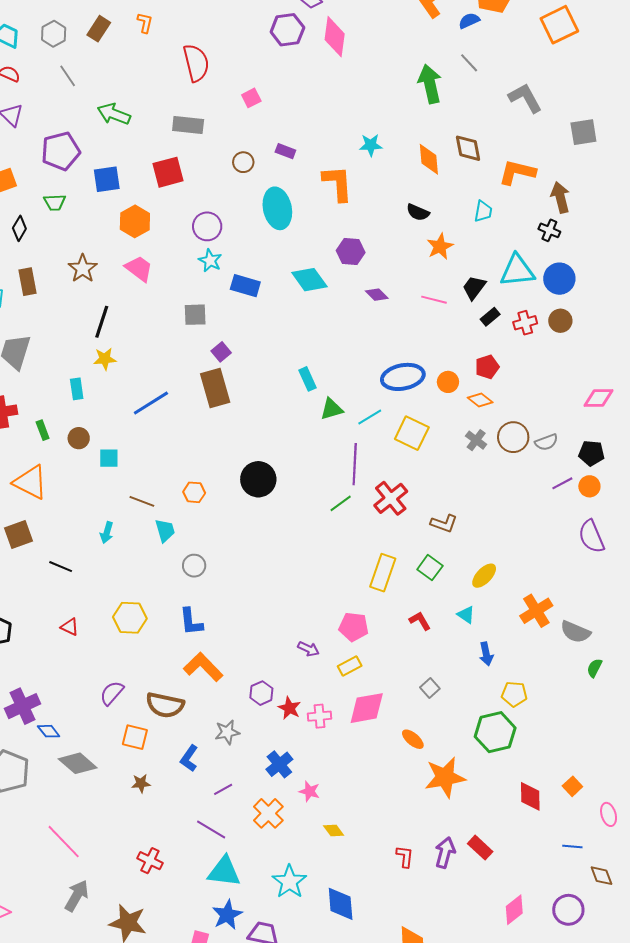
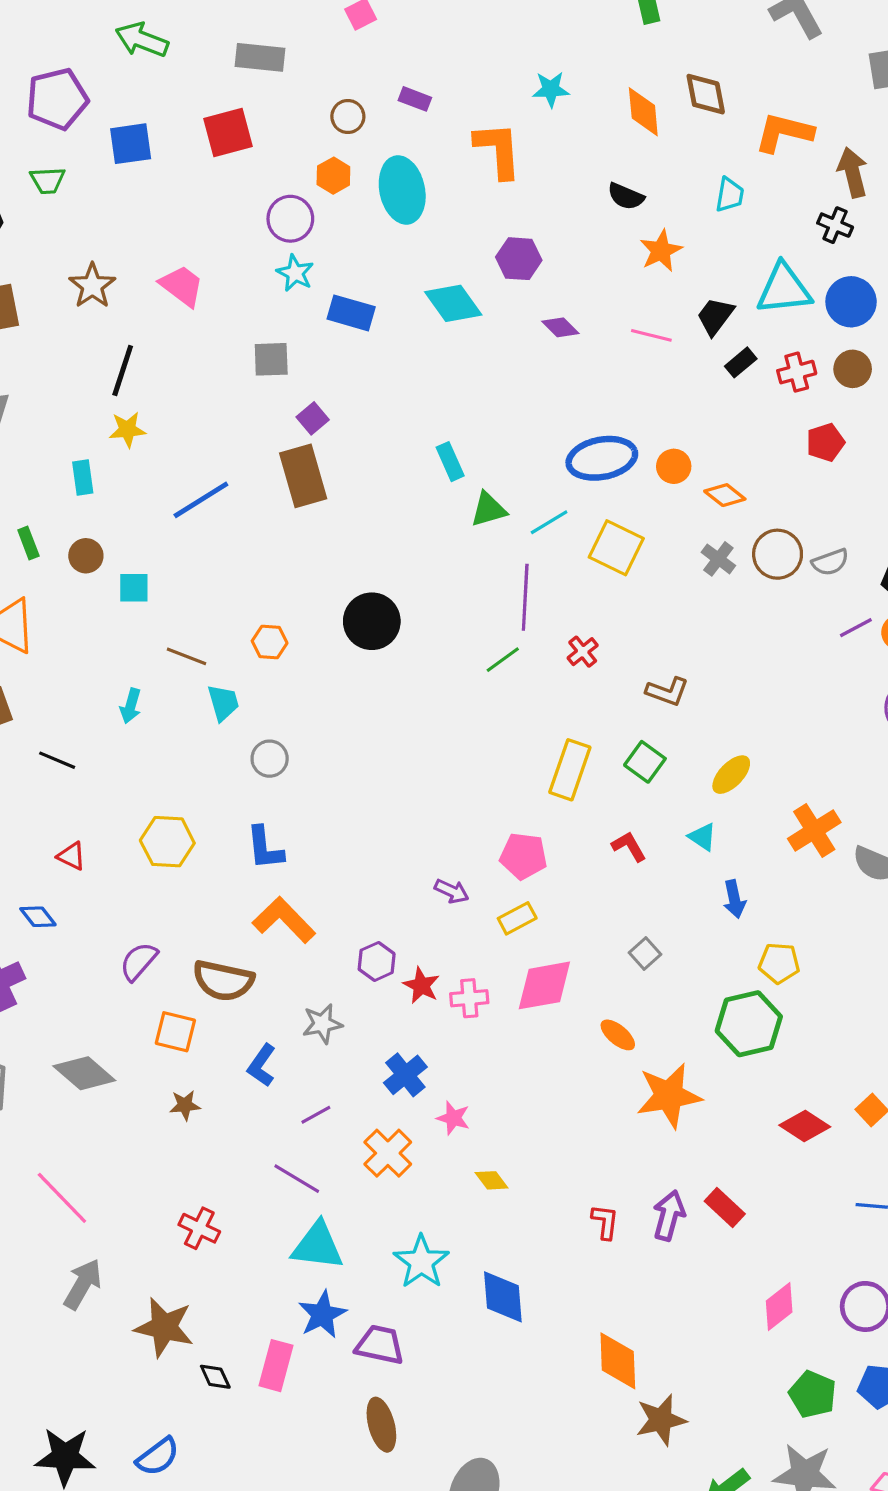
orange hexagon: (135, 221) -> (333, 176), moved, size x0.7
red pentagon: (487, 367) -> (825, 442), moved
red cross: (391, 498) -> (583, 652), size x0.6
blue diamond: (49, 731) -> (38, 917), moved
red diamond: (530, 796) -> (805, 1126), turned -56

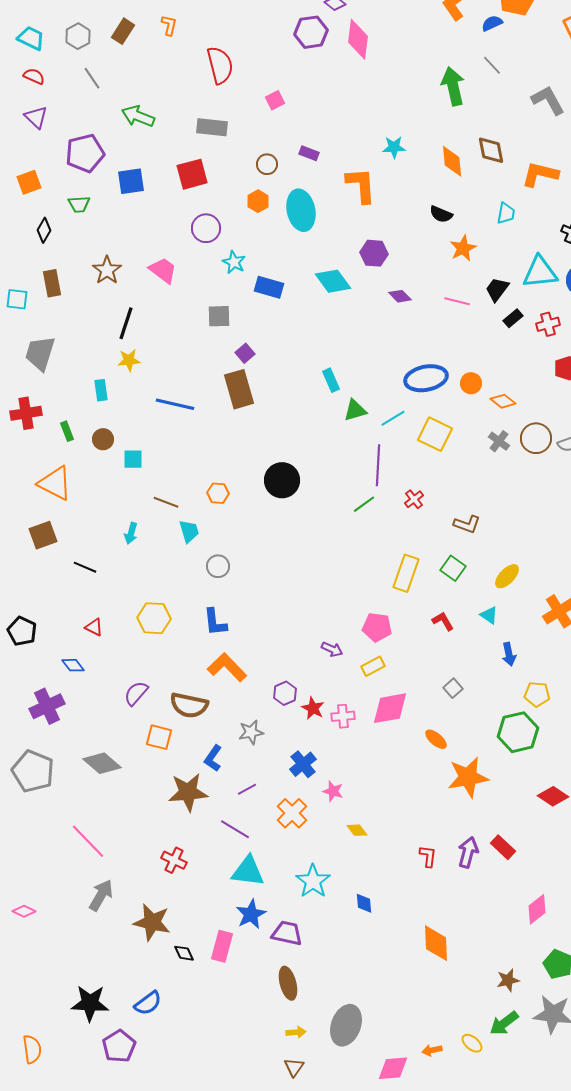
purple circle: (290, 219) -> (206, 228), moved
blue line: (201, 500) -> (175, 404), turned 45
brown star: (185, 1105) -> (188, 792), moved, size x2.0
blue diamond: (503, 1297) -> (364, 903), size x0.6
brown star: (661, 1420) -> (508, 980), moved, size x0.7

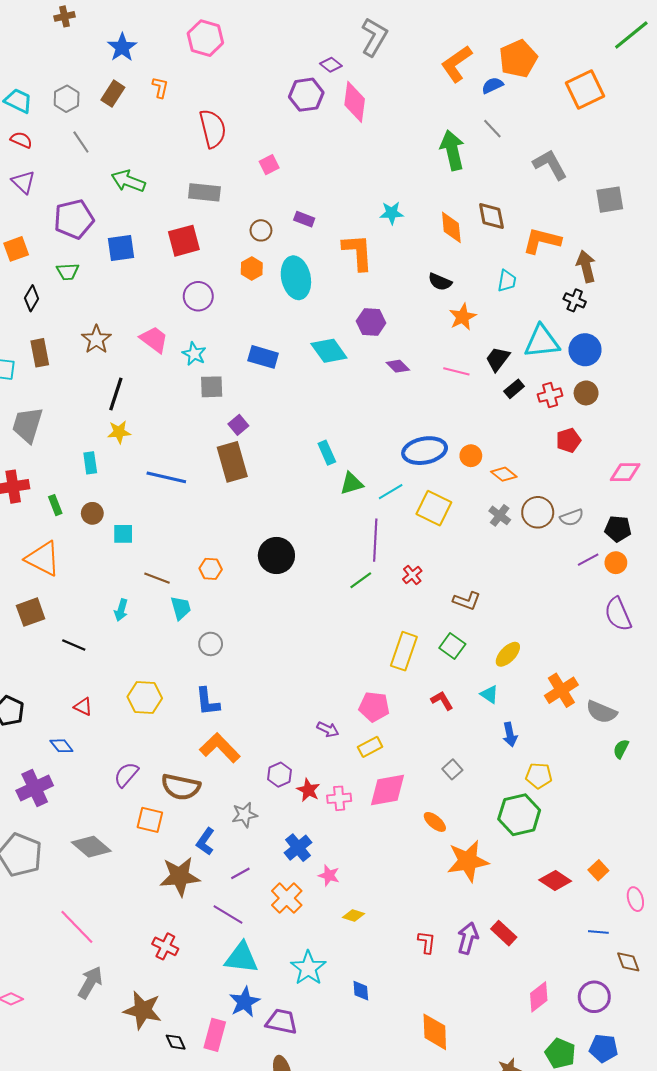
cyan star: (234, 262) -> (194, 354), moved
yellow diamond: (357, 830) -> (354, 916), turned -35

